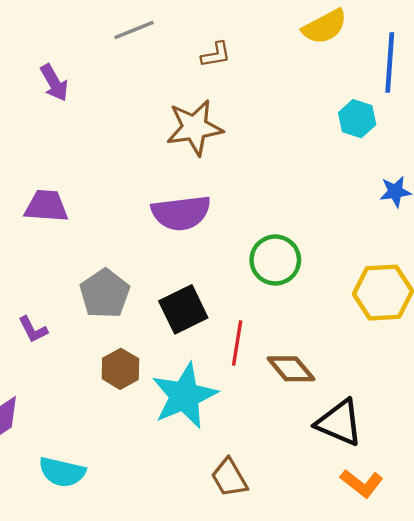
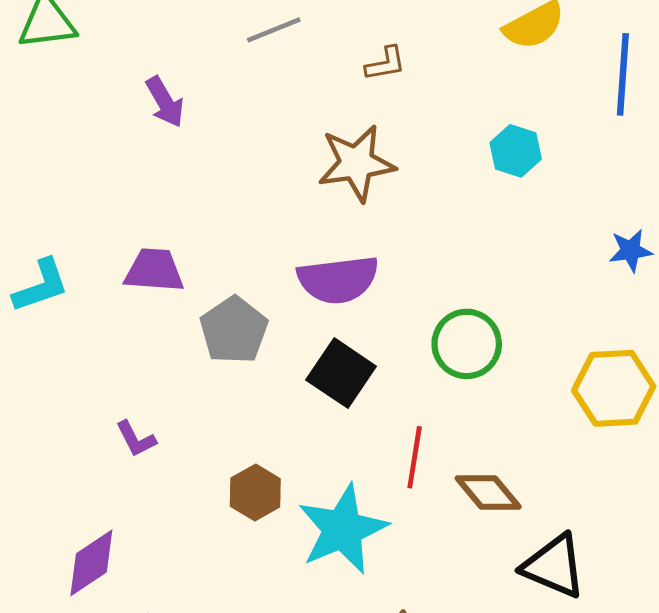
cyan hexagon: (357, 119) -> (516, 151), moved
gray pentagon: (105, 294) -> (234, 330), moved
black square: (183, 309) -> (341, 373), moved, turned -30

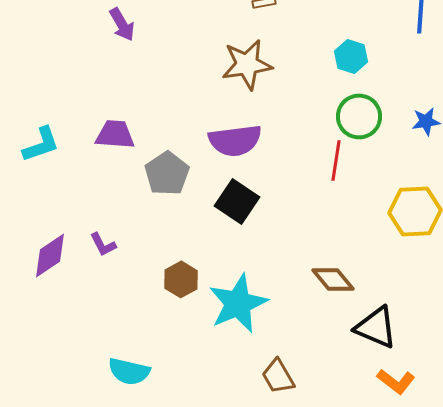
green circle: (467, 344) -> (359, 116), moved
red line: (415, 457) -> (336, 160), moved
purple diamond: (91, 563) -> (50, 255), moved

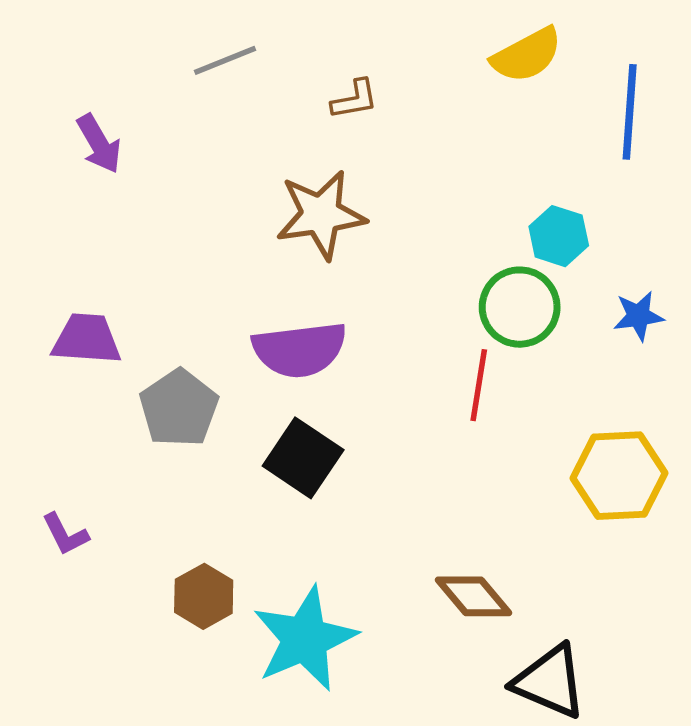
cyan hexagon: (351, 56) -> (559, 236), moved

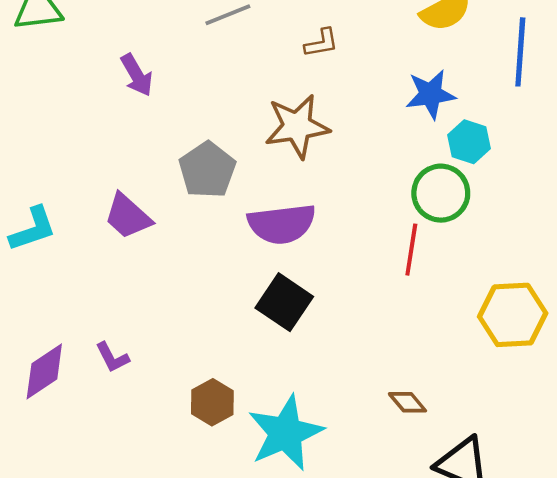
blue star: (639, 316) -> (431, 94), moved, size x1.4
purple trapezoid: (87, 339) -> (128, 216), turned -142
gray pentagon: (179, 408) -> (207, 170), moved
brown diamond: (473, 596) -> (407, 402), size x0.7

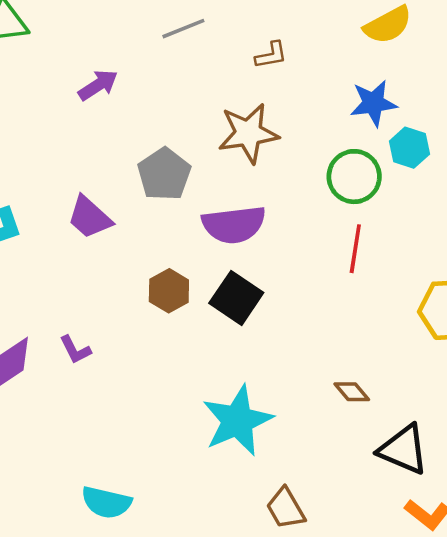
purple arrow: (137, 75) -> (98, 85), turned -93
green circle: (441, 193) -> (354, 177), moved
brown hexagon: (212, 402) -> (169, 291), moved

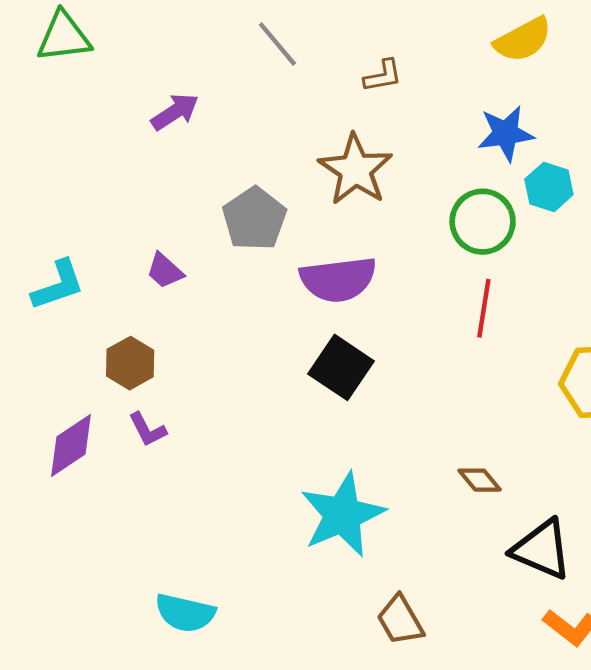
gray line: (183, 29) -> (277, 44), turned 72
brown star: (248, 133) -> (355, 170), turned -30
purple trapezoid: (90, 217) -> (165, 271), size x0.7
brown hexagon: (169, 291) -> (130, 363), moved

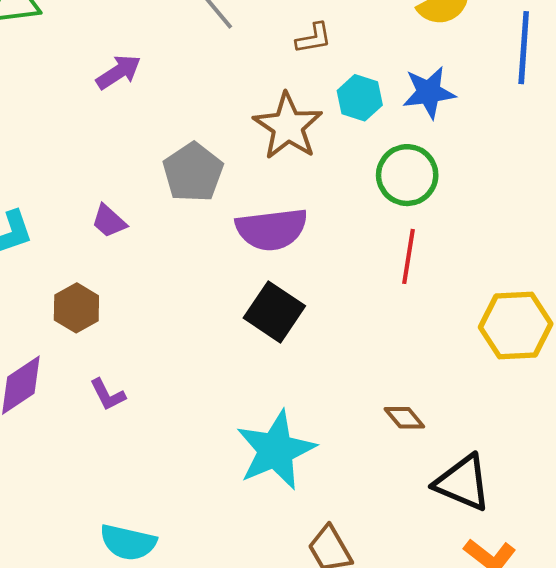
cyan hexagon: (549, 187) -> (360, 98), moved
purple L-shape: (148, 430) -> (108, 395), moved

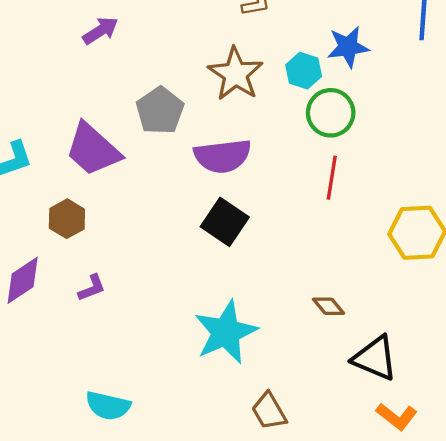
cyan hexagon: (360, 98) -> (304, 71), moved
purple trapezoid: (109, 221) -> (93, 150), size x2.0
purple L-shape: (108, 395) -> (92, 288), turned -84

